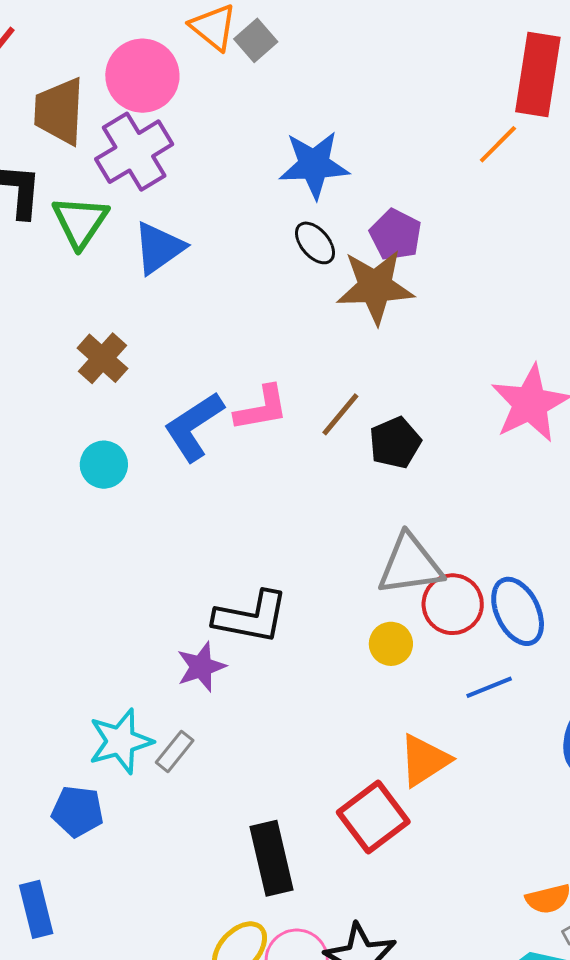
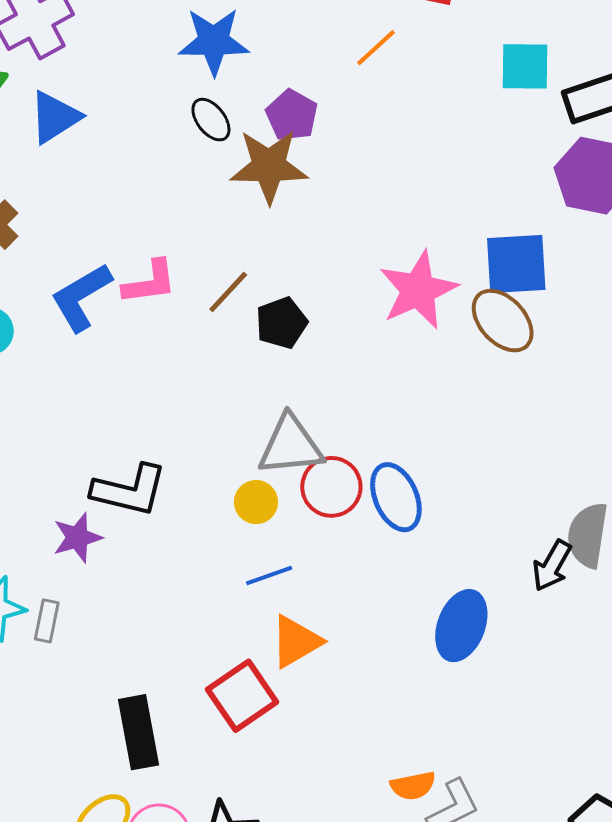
orange line: (498, 144) -> (376, 48), moved
yellow circle: (391, 644) -> (256, 502), moved
blue line: (489, 687) -> (269, 576), moved
gray rectangle: (175, 751) -> (47, 621), turned -30

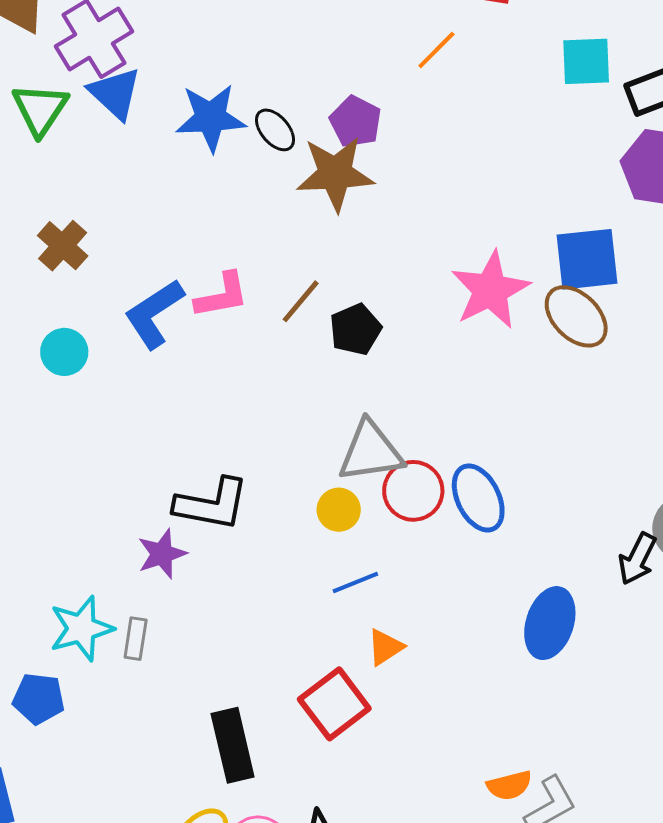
blue star: (214, 41) -> (211, 118), moved
blue triangle: (55, 117) -> (115, 93), moved, turned -42
orange triangle: (296, 641) -> (385, 647), size x0.7

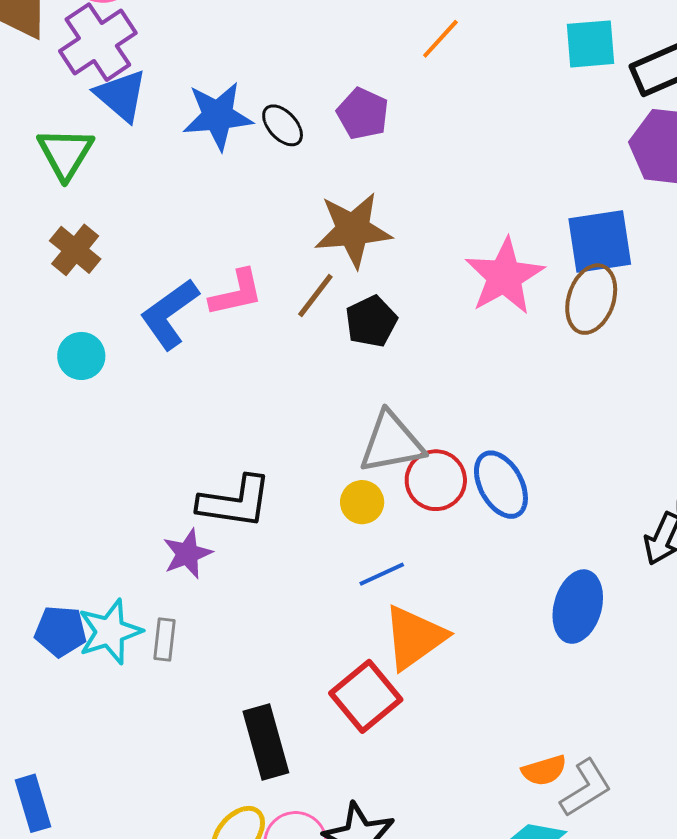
green triangle: (40, 109) -> (65, 153), moved
brown star: (335, 174) -> (353, 230), moved
brown ellipse: (576, 316) -> (591, 299), turned 66
orange triangle: (385, 647) -> (414, 637), size x1.8
blue pentagon: (39, 699) -> (60, 631), moved

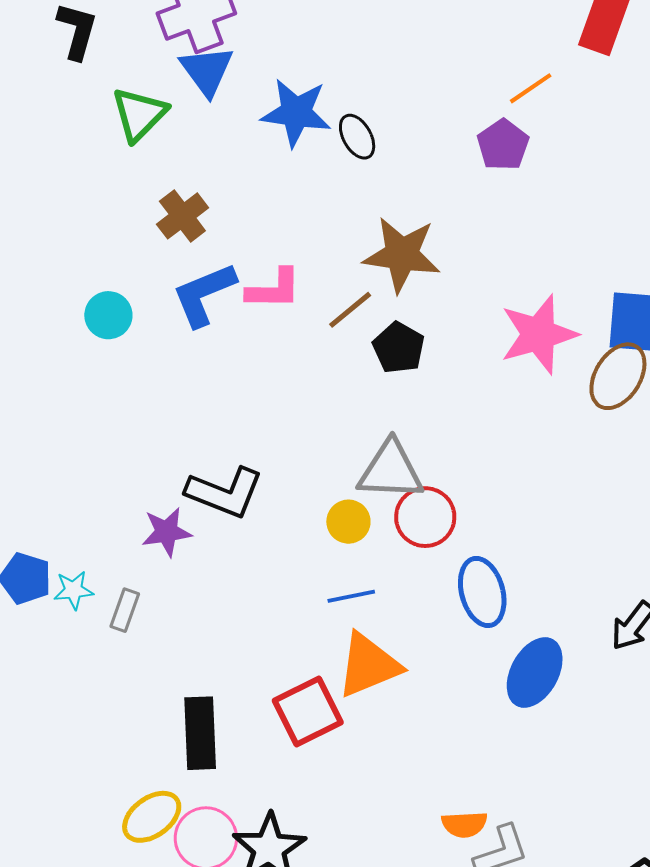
purple pentagon: (363, 114) -> (503, 145), moved
brown cross: (75, 250) -> (182, 216), moved
black pentagon: (371, 321) -> (399, 348), turned -30
blue ellipse: (501, 485) -> (482, 592), moved
cyan star: (110, 632) -> (73, 590), size x0.6

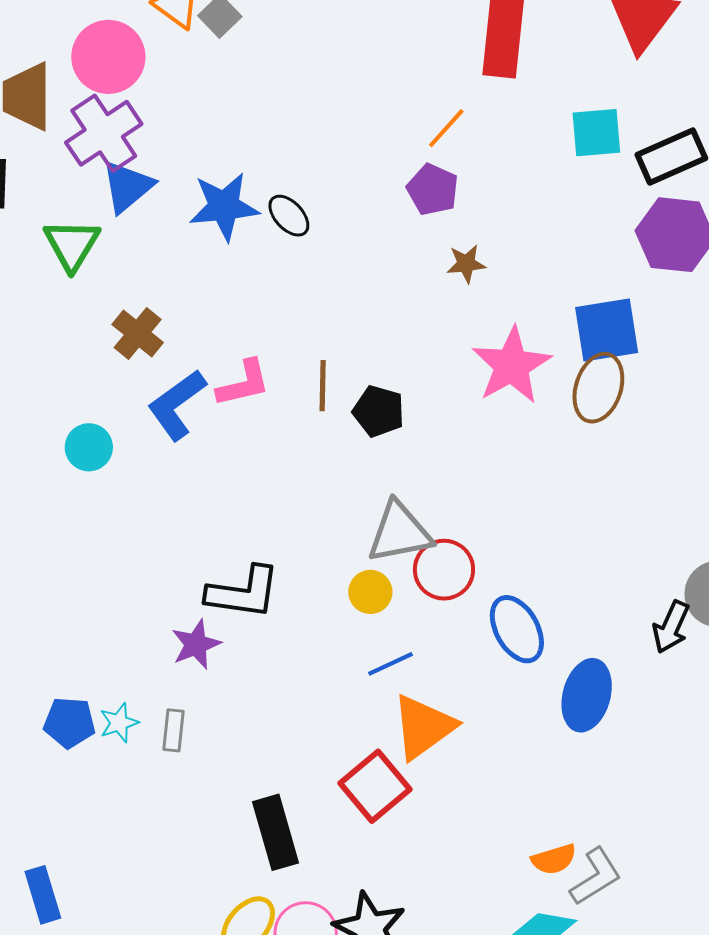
blue triangle: (207, 71) -> (127, 187), turned 40
brown star: (402, 255) -> (466, 264), moved, size x0.5
brown line: (350, 310) -> (323, 386), turned -36

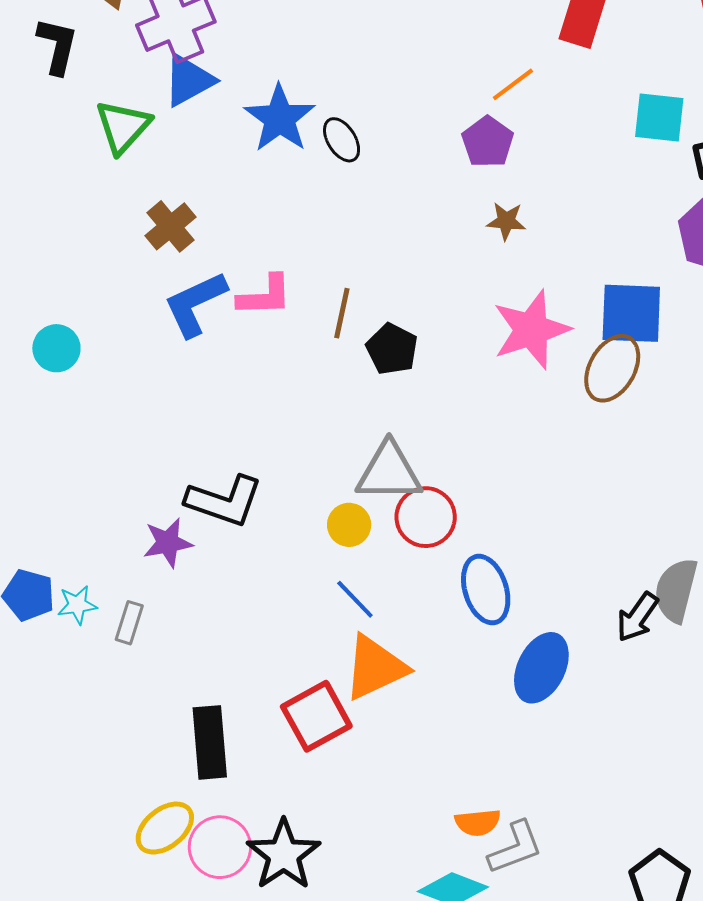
blue star: (224, 206) -> (280, 118), turned 30
cyan circle: (89, 447) -> (56, 348), moved
blue line: (390, 664) -> (355, 599), turned 60

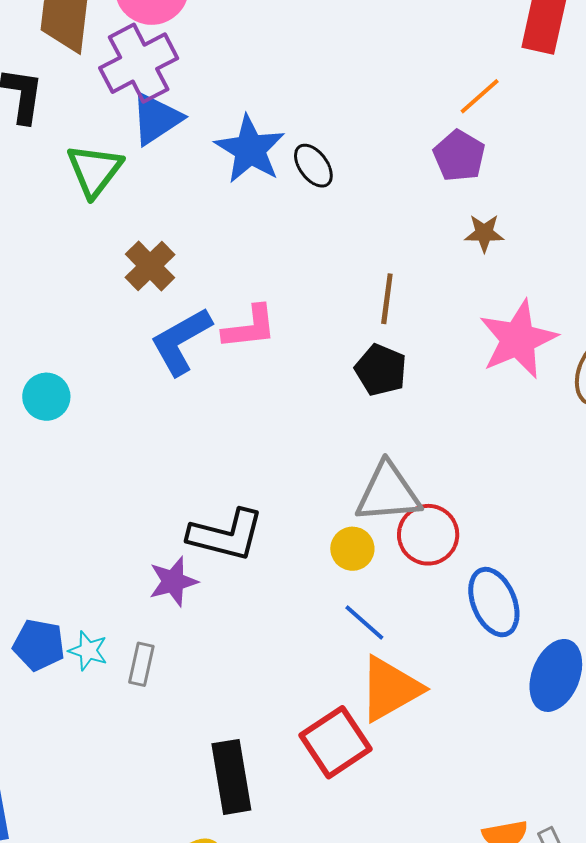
brown line: (342, 313) -> (387, 299), moved
cyan star: (77, 605) -> (88, 651), turned 30

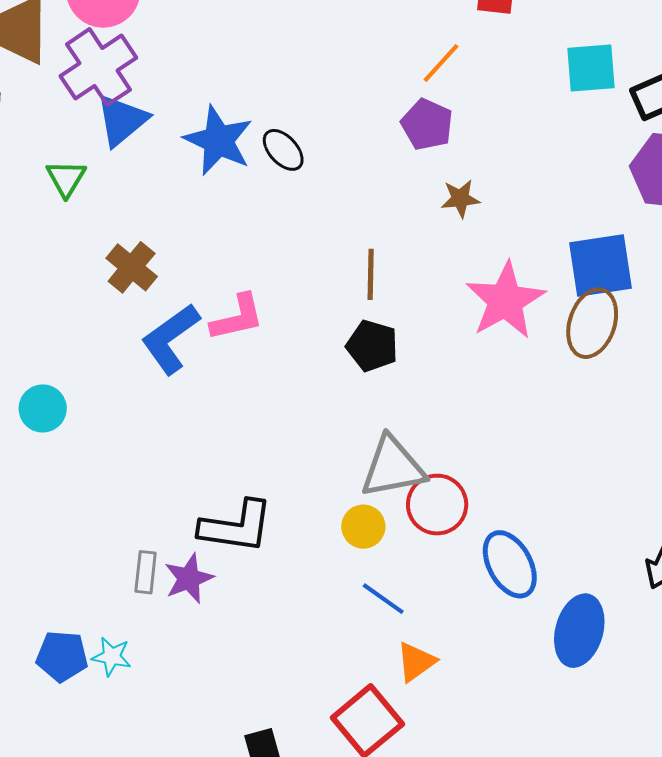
green triangle: (94, 170) -> (66, 178), size x0.7
gray rectangle: (141, 664) -> (146, 572), moved
orange triangle: (390, 689) -> (416, 662), size x0.6

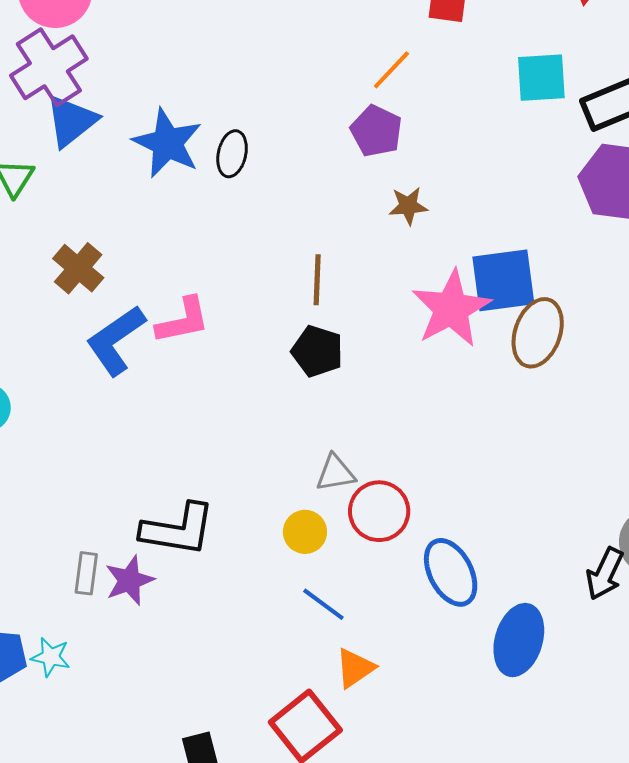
black ellipse: (283, 150) -> (232, 154), turned 54
blue square: (601, 265) -> (503, 280), moved
gray triangle: (393, 467) -> (335, 473), size x0.6

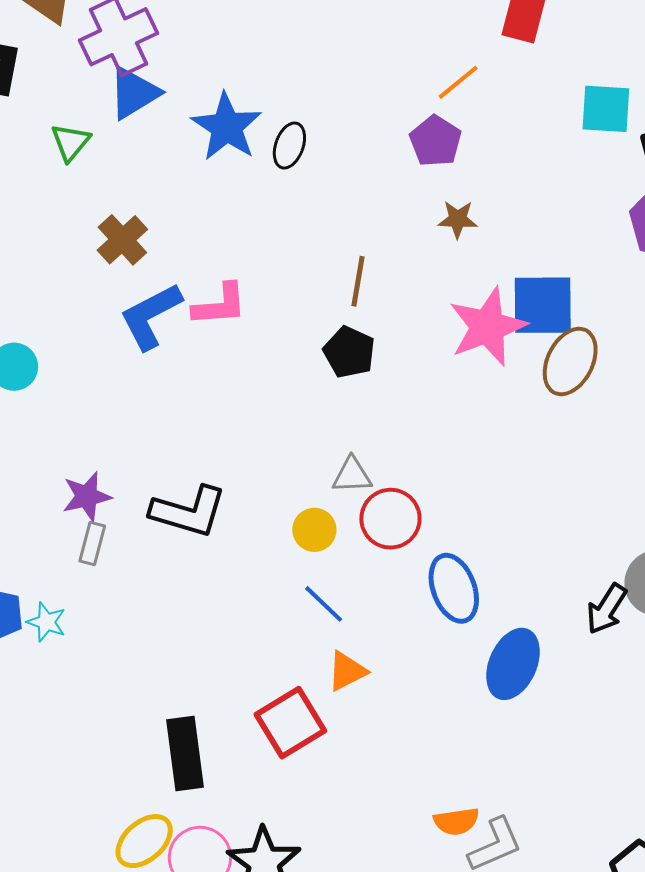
purple star: (129, 580) -> (87, 496), moved

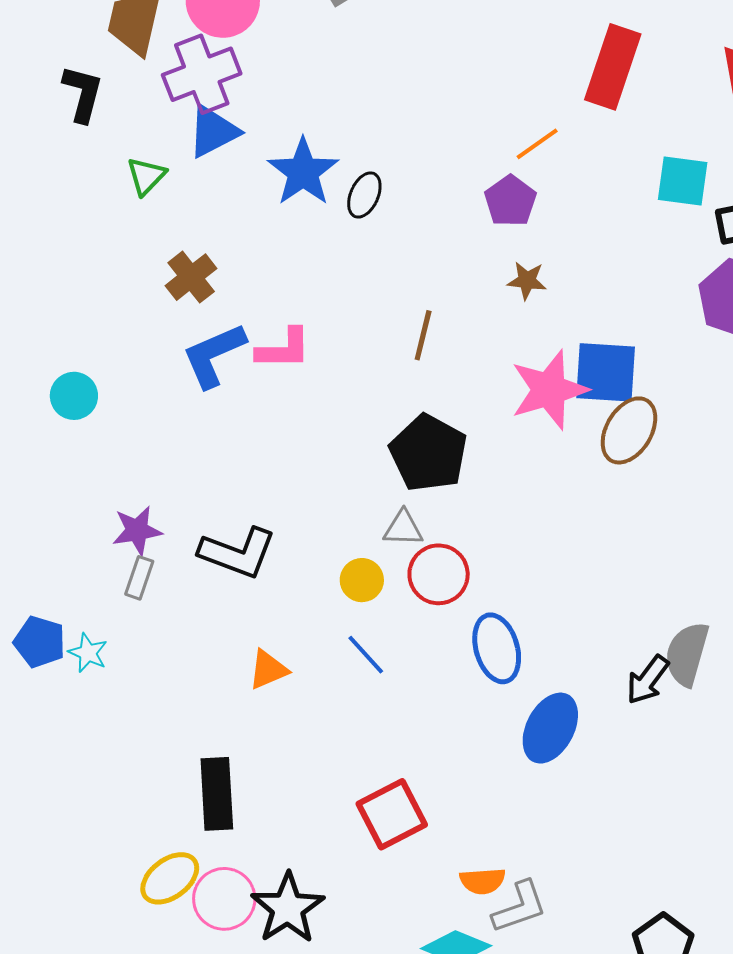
black pentagon: (349, 352) -> (428, 453), moved, size x1.5
orange triangle: (347, 671) -> (268, 670), moved
red square: (290, 723) -> (392, 814), moved

